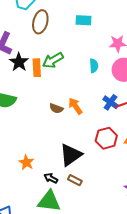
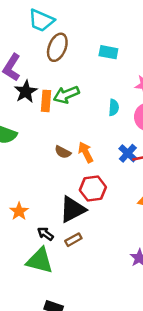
red hexagon: (106, 138) -> (93, 189), moved
brown rectangle: (75, 180) -> (73, 240), turned -64

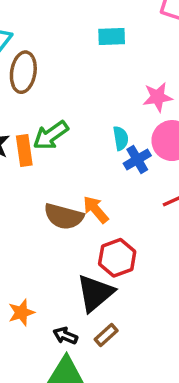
cyan rectangle: (108, 52) -> (112, 37), moved
brown semicircle: (63, 152) -> (64, 216), size x1.6
blue cross: (128, 153) -> (137, 160), moved, turned 30
orange star: (19, 211) -> (21, 313), turned 30

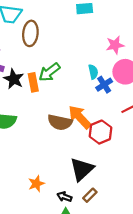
orange arrow: (96, 210) -> (80, 117), size x1.4
red hexagon: (117, 258) -> (100, 132), moved

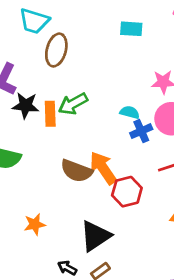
cyan semicircle: (93, 72) -> (130, 112), turned -72
black star: (14, 79) -> (26, 105), turned -30
orange star: (36, 184) -> (35, 224), moved

